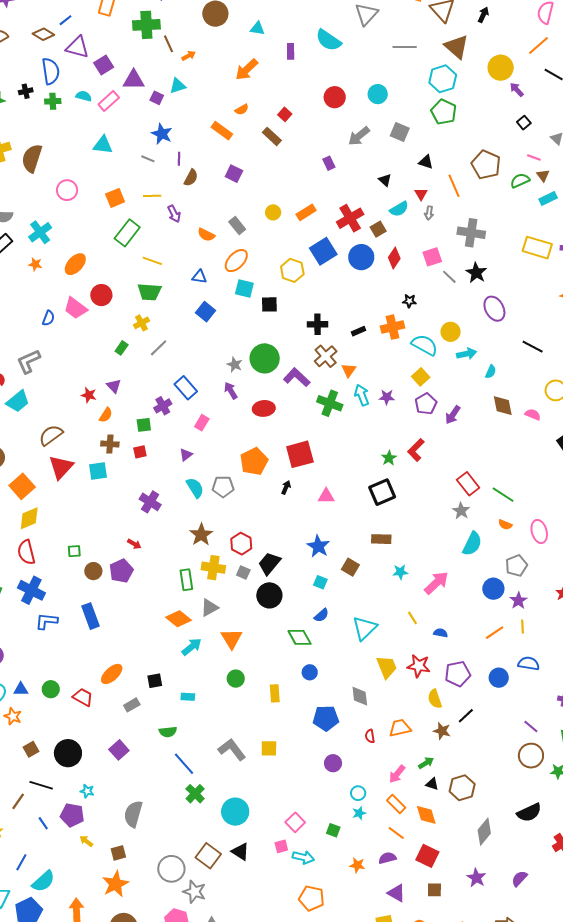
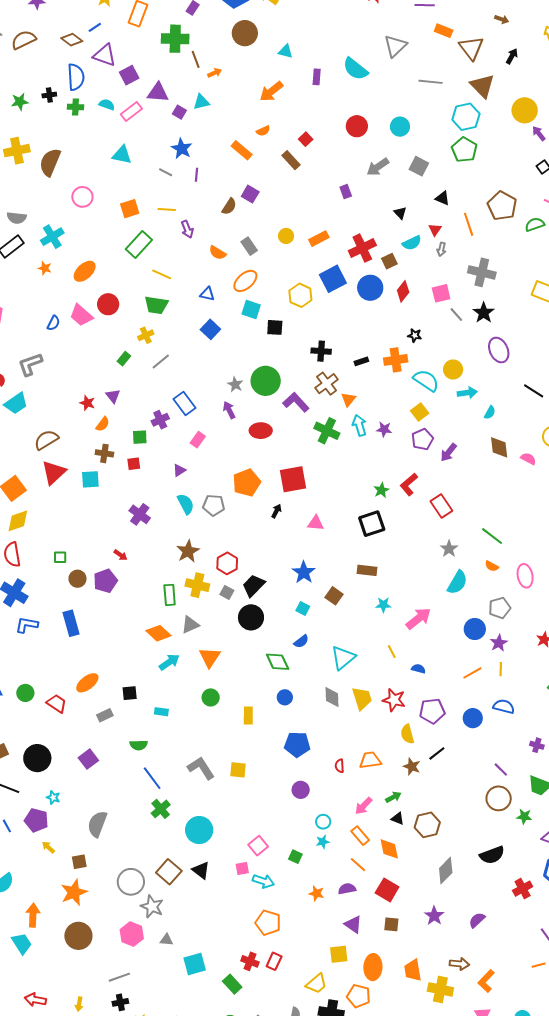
brown semicircle: (191, 178) -> (229, 206), moved
red rectangle: (468, 484) -> (441, 506), moved
gray diamond: (360, 696) -> (332, 697), moved

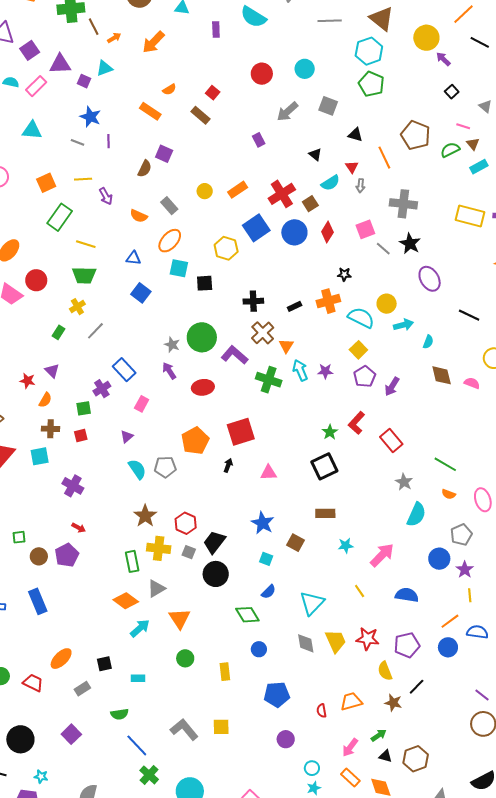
orange arrow: (271, 91) -> (153, 42), moved
purple cross: (140, 514) -> (73, 486), moved
blue semicircle: (418, 669) -> (407, 595), moved, size x1.6
orange line: (472, 673) -> (450, 621), moved

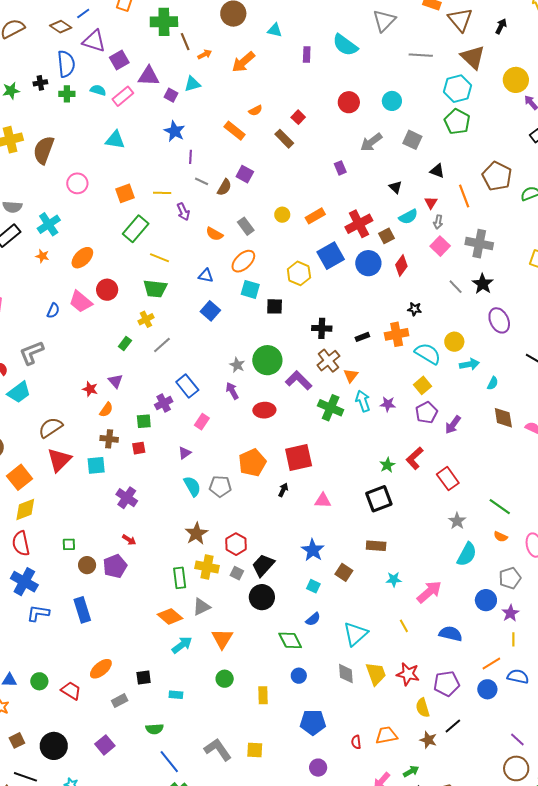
gray line: (78, 142) -> (202, 181), moved
pink square: (365, 229) -> (440, 246), moved, turned -30

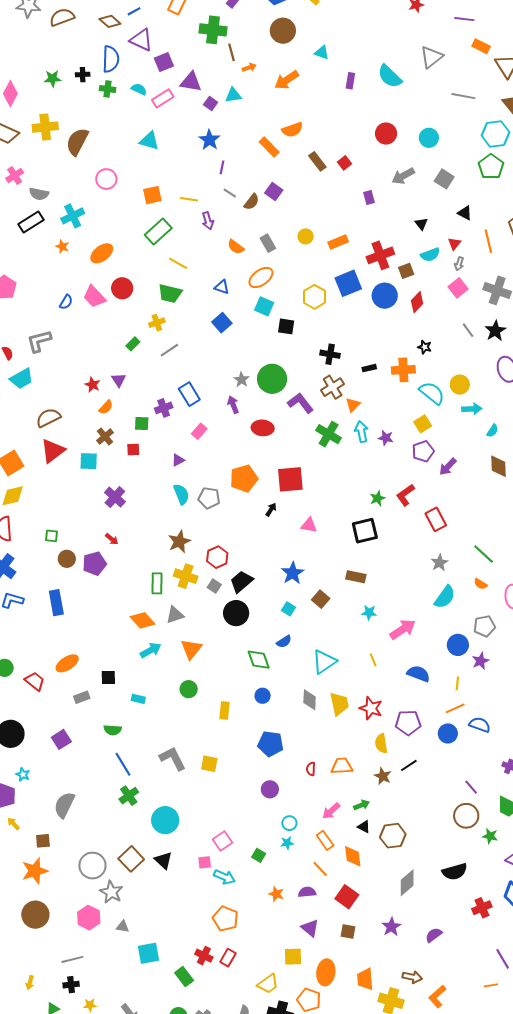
orange semicircle: (255, 110) -> (292, 130), size x1.5
red square: (298, 117) -> (344, 163), moved
brown cross: (109, 439) -> (105, 436), turned 36
yellow line: (513, 639) -> (457, 683), moved

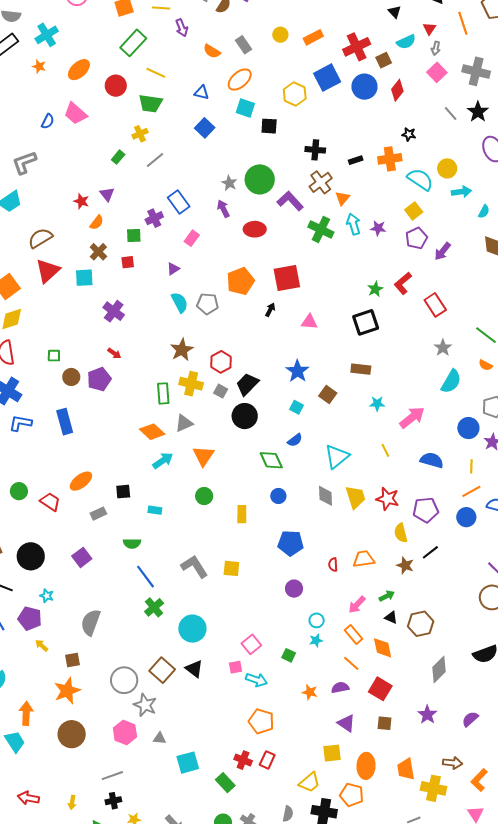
red circle: (122, 288) -> (116, 86), moved

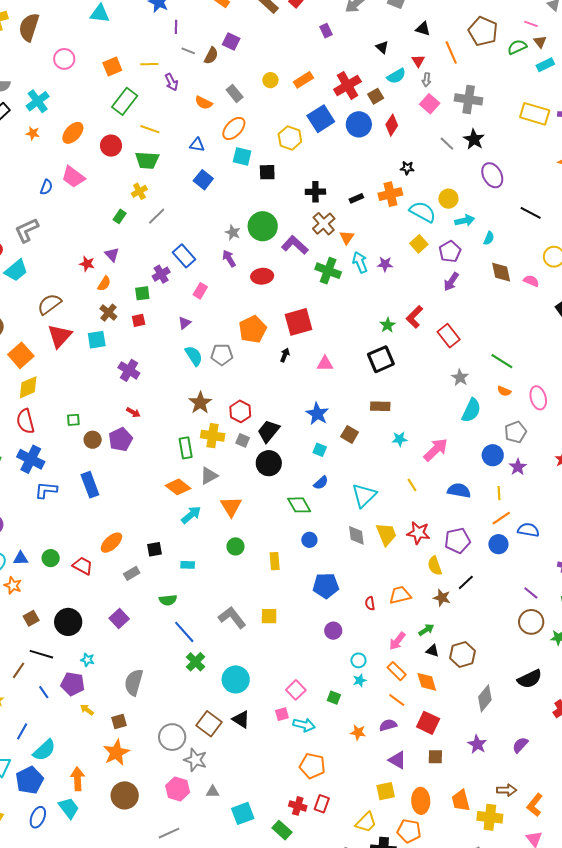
purple pentagon: (416, 238) -> (450, 252), moved

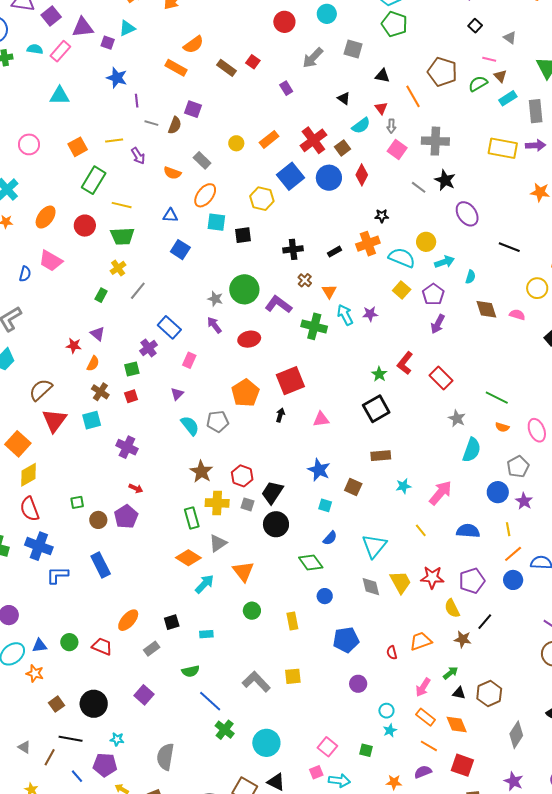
brown cross: (324, 224) -> (305, 280), size x0.6

